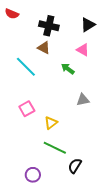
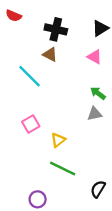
green arrow: (68, 69) -> (98, 93), moved
black semicircle: (75, 166) -> (98, 189), moved

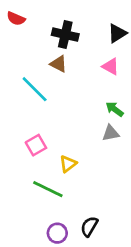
green line: (63, 169) -> (48, 189), moved
black semicircle: (98, 189) -> (89, 226), moved
purple circle: (38, 199) -> (57, 233), moved

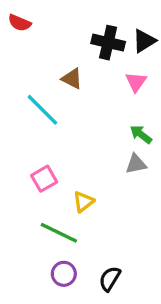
black cross: (65, 35) -> (108, 43), moved
pink triangle: (111, 67) -> (136, 82), turned 36
purple circle: (57, 233) -> (64, 274), moved

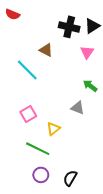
gray triangle: (136, 164) -> (78, 108), moved, turned 32

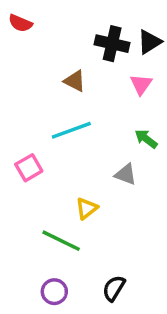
cyan line: (27, 70) -> (71, 130), moved, turned -65
pink square: (28, 114) -> (29, 168), moved
purple circle: (41, 175) -> (54, 292), moved

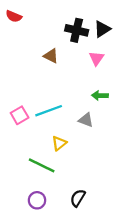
cyan line: (71, 130) -> (49, 111), moved
green arrow: (146, 139) -> (100, 95), turned -35

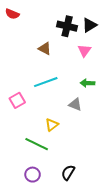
cyan line: (49, 111) -> (46, 82), moved

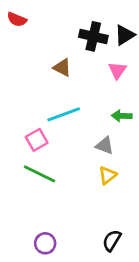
pink square: (17, 100) -> (37, 140), moved
yellow triangle: (52, 125) -> (108, 175), moved
green line: (37, 144) -> (39, 174), moved
black semicircle: (68, 173) -> (112, 240), moved

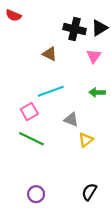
gray triangle: (105, 146) -> (71, 119), moved

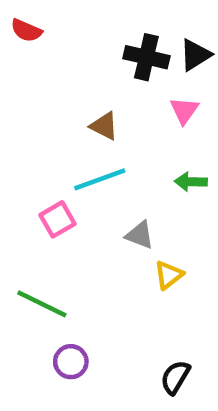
brown triangle: (50, 54) -> (104, 126), moved
green line: (32, 139) -> (42, 304), moved
purple circle: (36, 194) -> (71, 362), moved

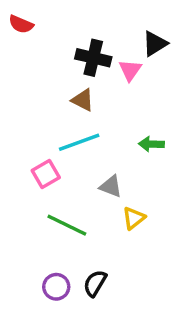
black cross: (146, 57) -> (93, 58), moved
pink triangle: (184, 111) -> (130, 70), moved
green line: (42, 304) -> (67, 225), moved
black semicircle: (175, 377) -> (95, 283), moved

